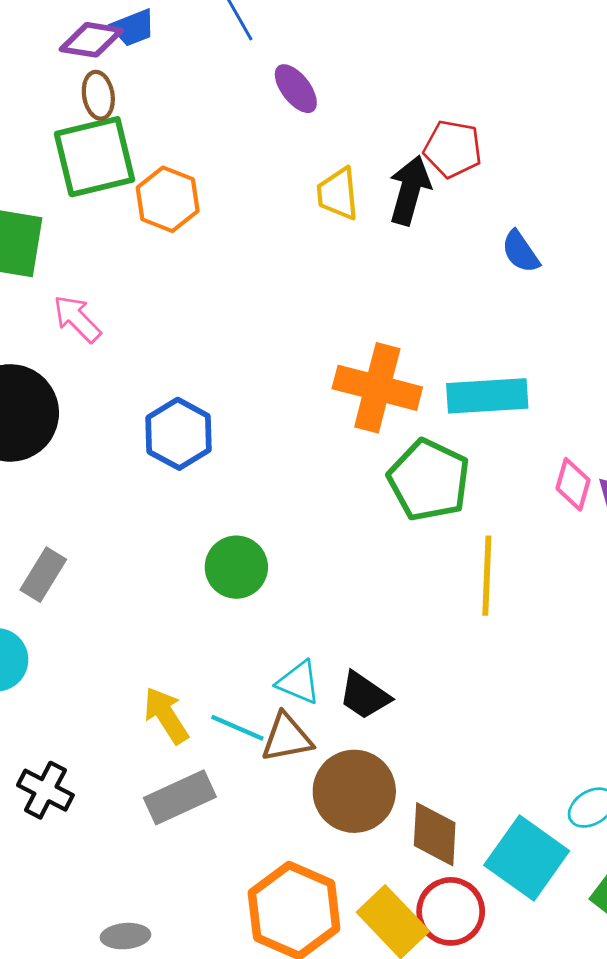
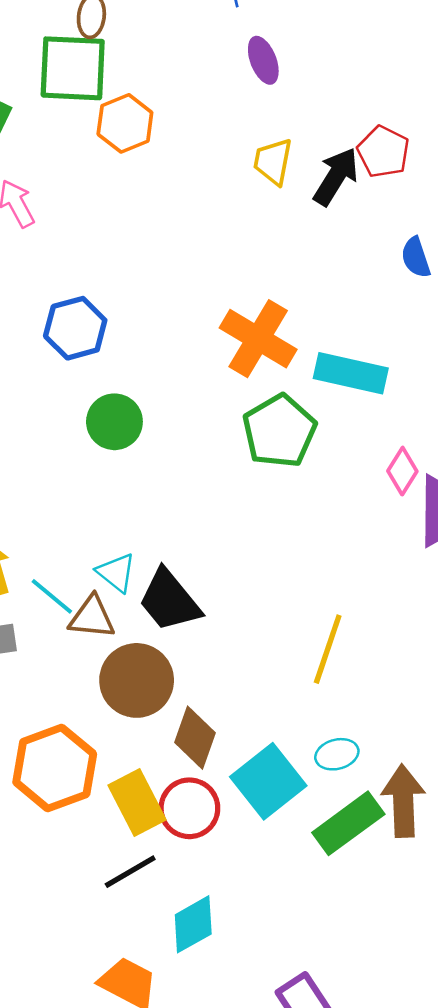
green circle: (236, 567) -> (114, 422), moved
yellow line: (487, 576) -> (328, 649), moved
black trapezoid: (364, 696) -> (169, 601), size x1.4

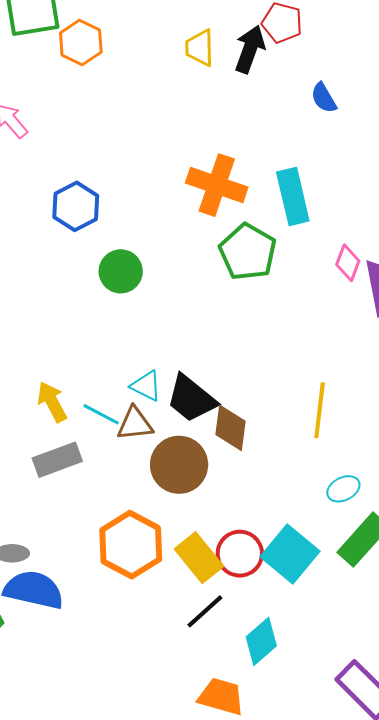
cyan rectangle: (351, 373) -> (293, 196), turned 76
brown diamond: (195, 738) -> (231, 428), moved
cyan square: (268, 781) -> (290, 554), moved

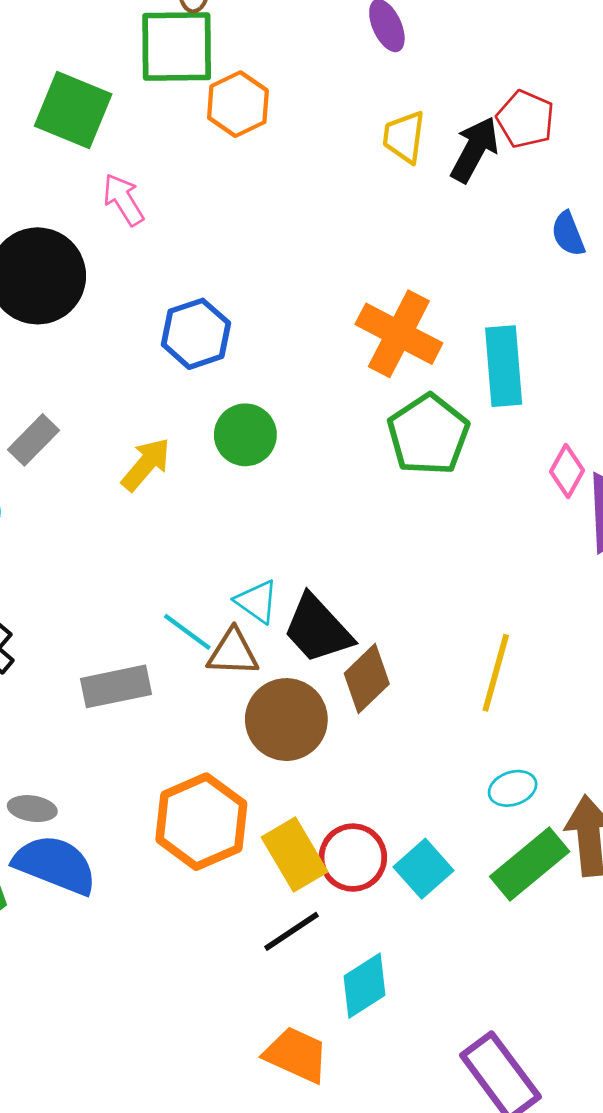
yellow arrow: (52, 402) -> (146, 464), moved, turned 60
brown diamond: (231, 428) -> (367, 679), turned 30
cyan square: (290, 554) -> (423, 869), size x0.7

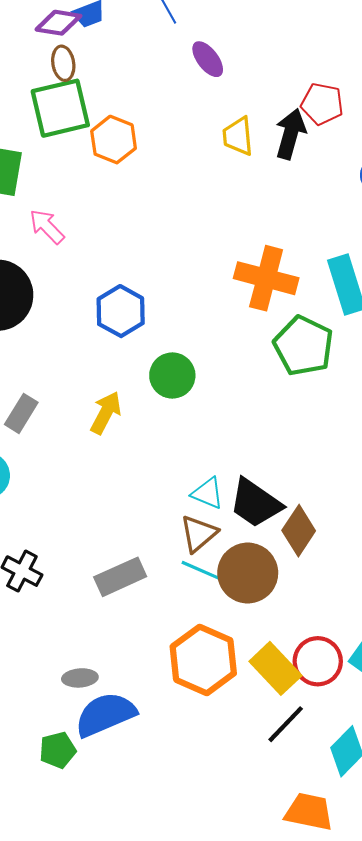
cyan line: (187, 632) -> (201, 570), moved
brown triangle: (233, 653) -> (199, 534), turned -30
blue semicircle: (55, 865) -> (105, 714), turned -32

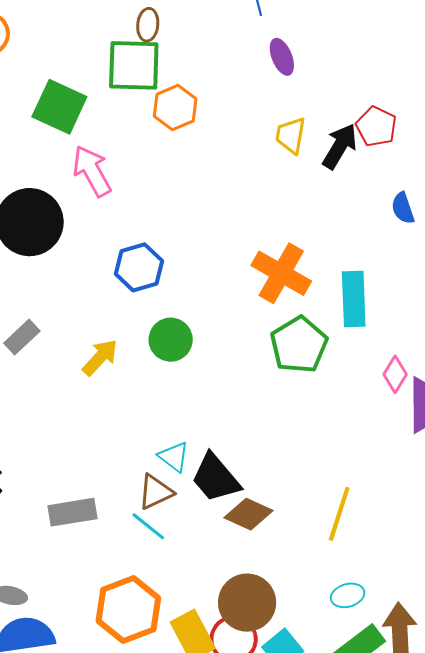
pink arrow: (47, 227) -> (92, 171), size x1.4
brown diamond: (299, 531) -> (249, 514), turned 66
brown circle: (248, 573) -> (247, 603), moved

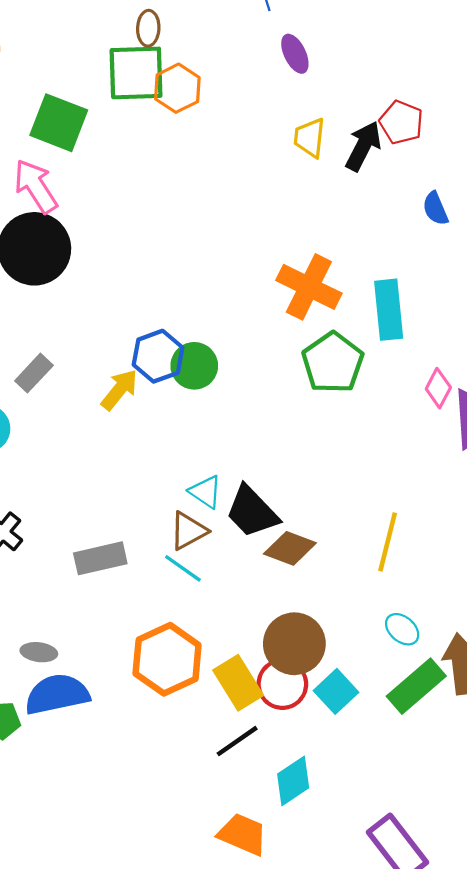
orange hexagon: (175, 108) -> (177, 88), moved
pink arrow: (92, 171) -> (36, 186), moved
blue hexagon: (139, 267) -> (158, 356), moved
cyan ellipse: (348, 595) -> (402, 629), turned 60

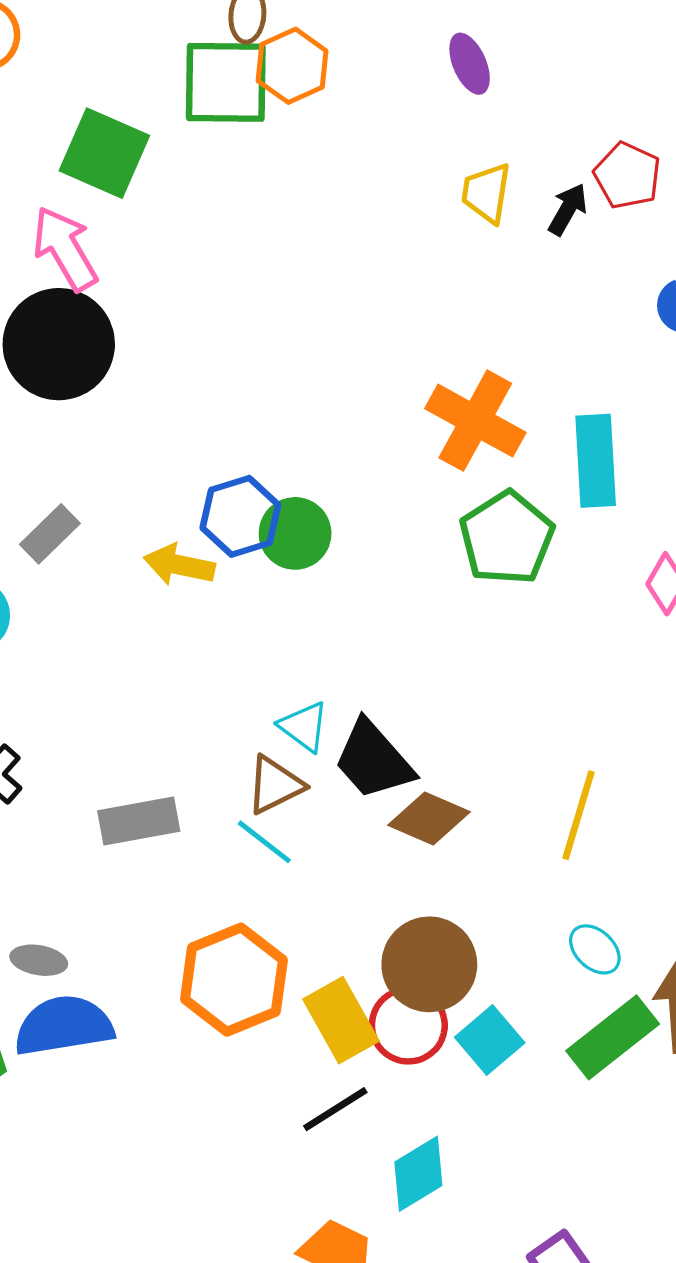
orange hexagon: (177, 88) -> (292, 66), moved
black arrow: (363, 146) -> (568, 209), size x0.7
yellow arrow: (119, 390) -> (179, 565), turned -120

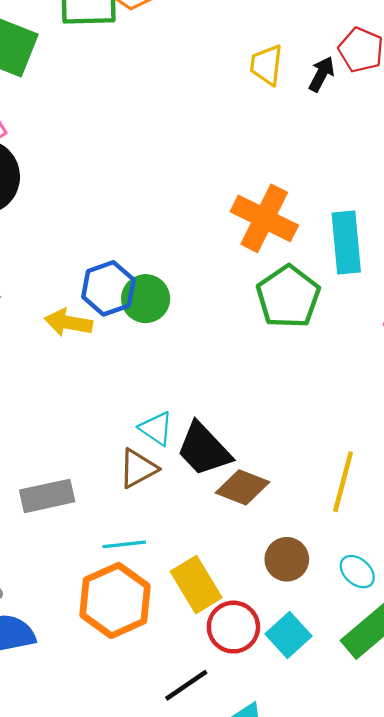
cyan line: (264, 842) -> (124, 544), moved, turned -42
brown circle: (429, 964) -> (287, 559), moved, size x0.7
yellow rectangle: (341, 1020) -> (196, 585), moved

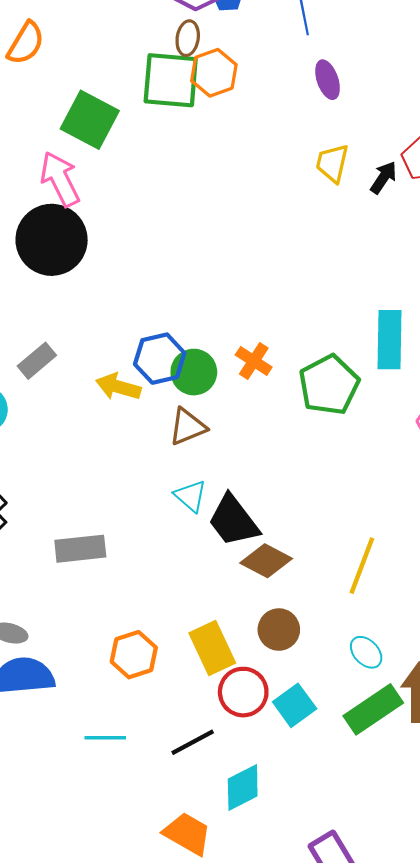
orange cross: (264, 218) -> (254, 361), moved, size x0.6
brown triangle: (138, 468) -> (187, 427), moved
cyan line: (124, 544) -> (105, 738), moved
brown circle: (287, 559) -> (279, 630), moved
orange hexagon: (115, 600) -> (134, 655), size x0.7

